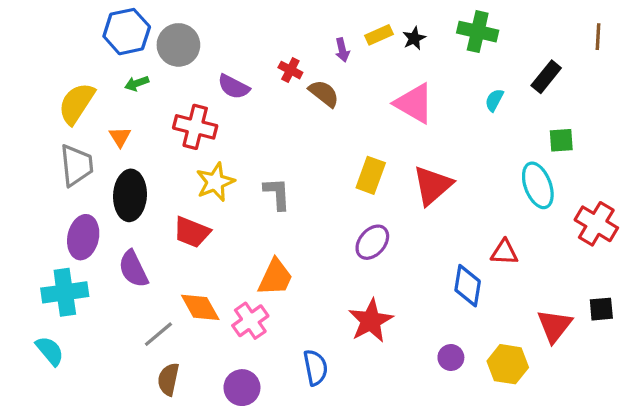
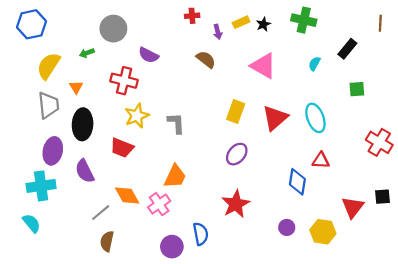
blue hexagon: (127, 32) -> (31, 24), moved
red cross: (290, 70) -> (192, 16), moved, turned -32
cyan ellipse: (538, 185) -> (315, 118), moved
purple circle: (242, 388) -> (172, 247), moved

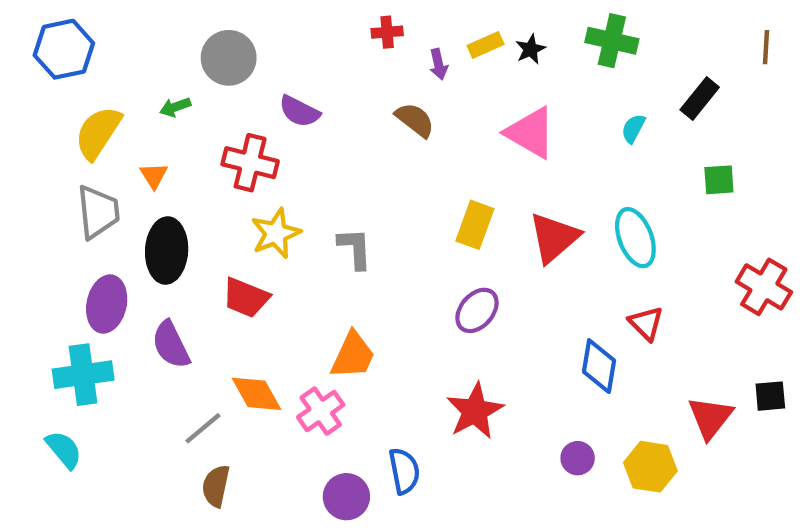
red triangle: (321, 160) -> (646, 323), turned 42

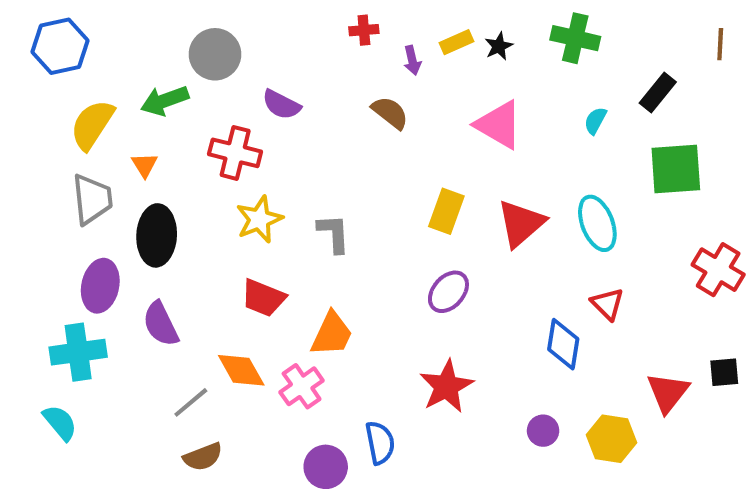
green arrow: (175, 107) -> (165, 101), size x1.6
green square: (719, 180) -> (676, 169), size x1.8
red trapezoid: (246, 298) -> (263, 298), moved
brown semicircle: (216, 486) -> (203, 457), turned -123

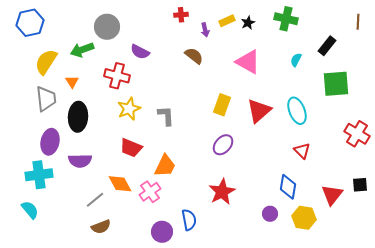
purple semicircle: (161, 324) -> (80, 161), turned -65
blue diamond: (563, 344) -> (288, 187), moved

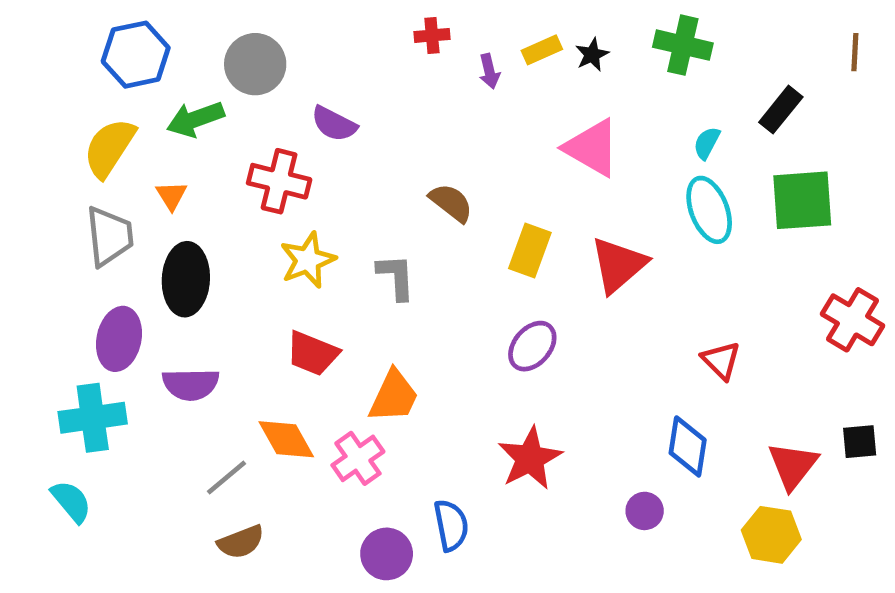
blue hexagon: (30, 23) -> (136, 55), moved
brown semicircle: (194, 56) -> (451, 203), moved
cyan ellipse: (297, 111) -> (709, 210), moved
yellow hexagon: (304, 218) -> (771, 535), moved

